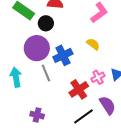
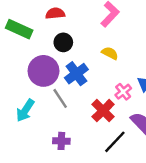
black circle: (46, 23) -> (63, 42), moved
cyan arrow: (16, 77) -> (25, 110), turned -126
purple cross: (37, 115) -> (61, 141), moved

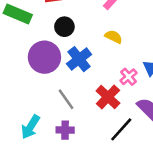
gray line: (60, 98) -> (66, 99), moved
cyan arrow: (25, 110) -> (30, 127), moved

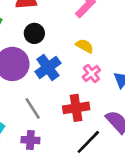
pink cross: (129, 77) -> (91, 74), moved
red cross: (108, 97) -> (76, 108), turned 35

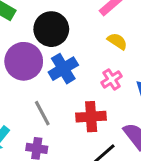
black circle: (34, 33) -> (51, 29), size x1.5
yellow semicircle: (85, 46) -> (117, 41), moved

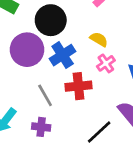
yellow semicircle: (117, 41) -> (99, 39), moved
red cross: (91, 117) -> (78, 86), moved

